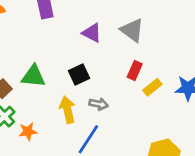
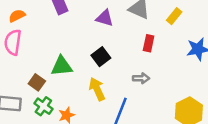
yellow rectangle: (152, 87) -> (174, 16), moved
gray arrow: (99, 104) -> (141, 78), moved

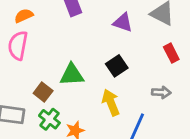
red rectangle: (149, 43) -> (171, 53), turned -42

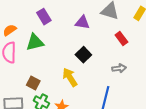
green triangle: (72, 75) -> (35, 42), moved
yellow arrow: (111, 102) -> (70, 77), moved

